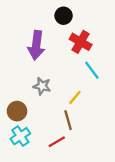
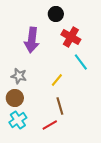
gray star: (42, 86) -> (19, 76), moved
yellow line: (75, 97) -> (57, 80), moved

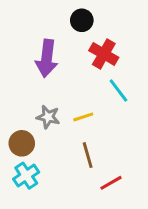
gray star: (19, 76) -> (48, 117), moved
yellow line: (57, 80) -> (83, 117), turned 32
red line: (50, 125) -> (111, 183), moved

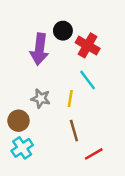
black circle: (82, 20) -> (63, 31), moved
cyan line: (118, 91) -> (88, 80), moved
yellow line: (83, 117) -> (70, 98), turned -63

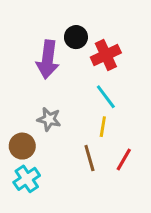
red cross: (88, 45) -> (106, 55), turned 35
yellow line: (70, 98) -> (103, 127), moved
red line: (94, 154) -> (124, 160), moved, turned -30

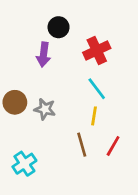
black circle: (76, 37) -> (59, 27), moved
purple arrow: (48, 59) -> (44, 55), size x0.7
brown circle: (22, 146) -> (15, 102), moved

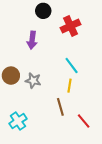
black circle: (59, 27) -> (43, 11), moved
red cross: (97, 50) -> (71, 26), moved
red line: (113, 146) -> (84, 121), moved, turned -70

